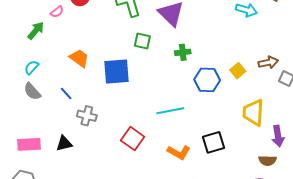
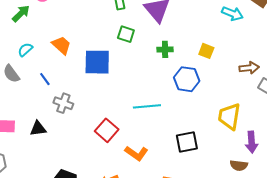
cyan semicircle: (32, 67) -> (25, 50), moved
yellow square: (238, 71) -> (206, 51), moved, turned -35
orange L-shape: (179, 152) -> (136, 153), moved

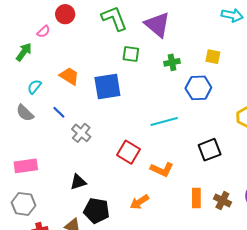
gray cross: (63, 103) -> (81, 133), turned 30
black triangle: (38, 129) -> (78, 182), moved

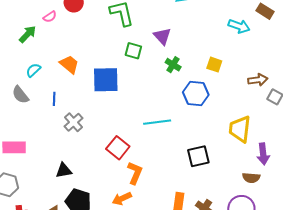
purple triangle: (157, 25) -> (162, 36), moved, size x0.7
green cross: (172, 62) -> (173, 65), turned 35
blue line: (59, 112) -> (54, 99), turned 40
orange L-shape: (162, 170) -> (135, 173), moved, turned -100

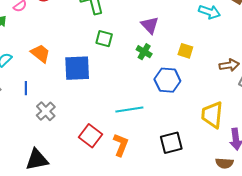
purple triangle: (162, 36) -> (150, 25), moved
black triangle: (64, 170) -> (37, 160), size x1.4
orange L-shape: (135, 173) -> (121, 145), moved

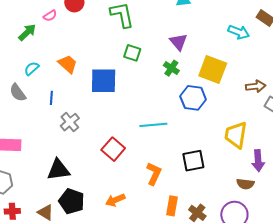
yellow square: (185, 51) -> (213, 69), size x1.8
orange L-shape: (121, 145) -> (154, 174), moved

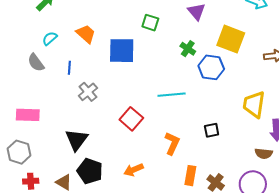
green cross: (171, 68) -> (188, 49), moved
black square: (193, 161) -> (212, 130), size x0.7
black triangle: (58, 170) -> (77, 140), turned -45

